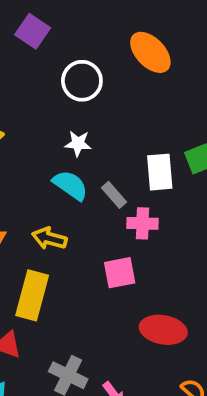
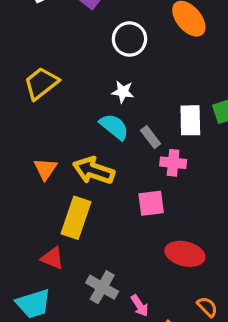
yellow arrow: (49, 238) -> (94, 171), size x1.4

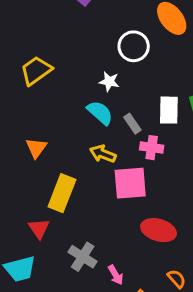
white circle: (129, 39) -> (134, 46), moved
yellow arrow: (94, 171) -> (103, 154), moved, size x0.7
pink square: (151, 203) -> (130, 183), size x1.4
red triangle: (52, 258) -> (39, 229), turned 30

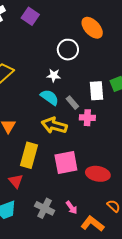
yellow arrow: (103, 154) -> (54, 125), size x1.4
pink square: (130, 183) -> (66, 163), moved
gray cross: (83, 257) -> (45, 208), moved

